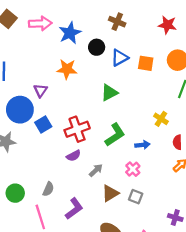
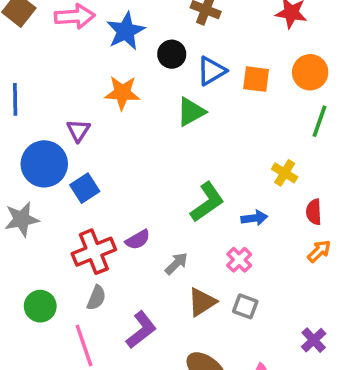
green triangle: (109, 93) -> (191, 112), moved
red cross: (77, 129) -> (94, 252), moved
purple cross: (175, 218) -> (314, 340), turned 32

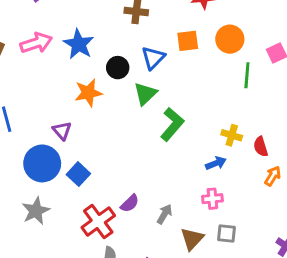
black circle: (172, 54) -> (118, 68), moved
orange square: (256, 79) -> (188, 41), moved
yellow cross: (285, 173) -> (232, 135), moved
green L-shape: (207, 202) -> (172, 124), moved
pink cross: (239, 260) -> (212, 199), turned -36

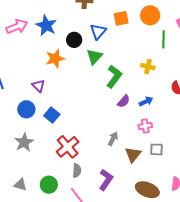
yellow cross: (232, 135) -> (148, 67), moved
blue circle: (42, 163) -> (26, 109), size x0.7
purple semicircle: (130, 203) -> (124, 101), moved

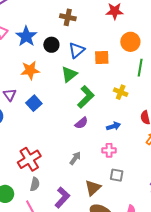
orange square: (121, 18) -> (102, 58), moved
black circle: (74, 40) -> (51, 45), moved
purple semicircle: (124, 101) -> (81, 123), moved
blue square: (52, 115) -> (34, 103), moved
brown triangle: (133, 155) -> (93, 188), moved

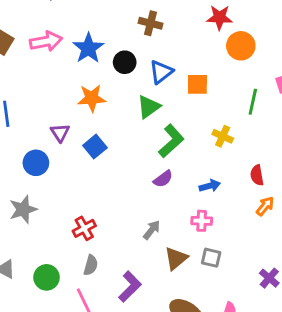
orange circle: (130, 42) -> (241, 46), moved
red cross: (29, 159) -> (84, 228), size x0.7
brown triangle: (93, 188) -> (176, 258), moved

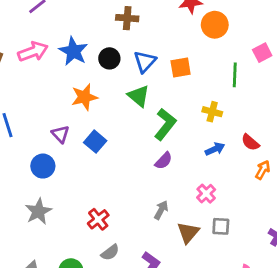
green triangle: (149, 107) -> (139, 96), turned -35
red semicircle: (257, 175) -> (250, 142), turned -30
blue arrow: (210, 186) -> (215, 149), moved
pink cross: (202, 221) -> (206, 194), turned -36
gray semicircle: (91, 265) -> (110, 252), turned 48

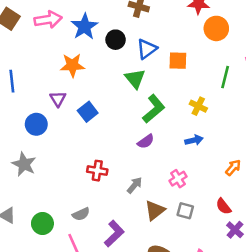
orange star: (84, 97) -> (72, 65), moved
red semicircle: (250, 142) -> (223, 206), moved
gray star: (38, 211) -> (24, 164), turned -30
red cross: (98, 219) -> (97, 171), moved, turned 36

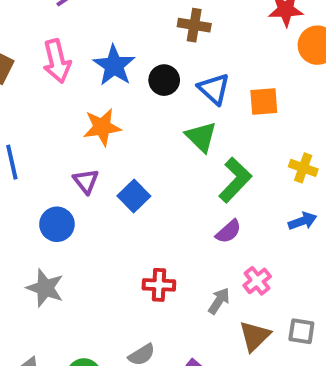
pink arrow: (48, 20) -> (57, 61), turned 92
blue triangle: (147, 49) -> (214, 89), turned -35
pink cross: (178, 179) -> (257, 281), moved

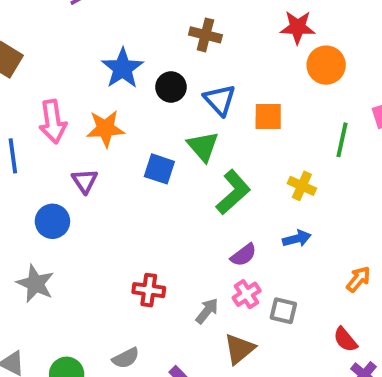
pink arrow: (57, 61) -> (53, 121), moved
blue square: (134, 196) -> (159, 169), moved, turned -32
purple semicircle: (228, 231) -> (244, 255), moved
gray square: (301, 331) -> (283, 311), moved

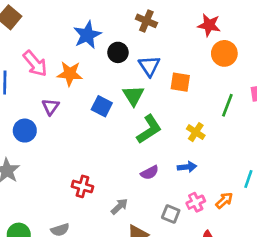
pink arrow: (53, 121) -> (35, 64), turned -40
pink cross: (247, 294) -> (196, 202), moved

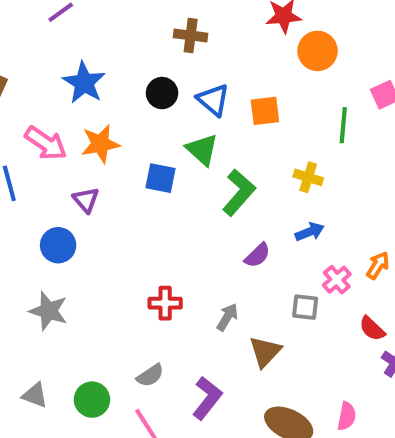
blue star: (87, 35) -> (84, 83), moved

